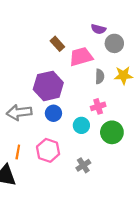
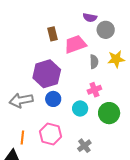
brown rectangle: (57, 44) -> (52, 34), turned 32

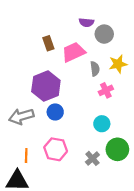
pink cross: (94, 90) -> (106, 90), moved
cyan circle: (80, 108) -> (102, 124), moved
green circle: (109, 113) -> (117, 149), moved

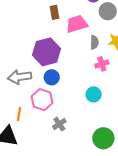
pink hexagon: (56, 149) -> (42, 100), moved
green circle: (117, 149) -> (103, 138), moved
gray cross: (92, 158) -> (59, 124), moved

